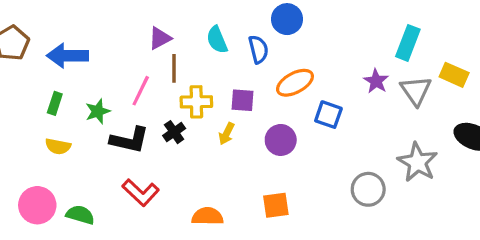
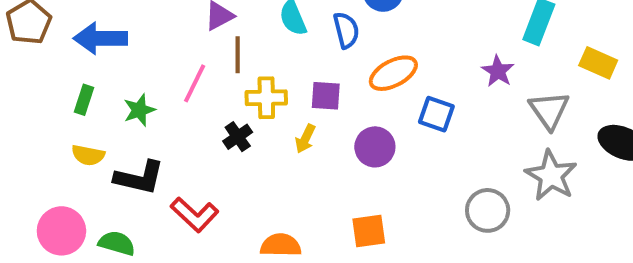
gray triangle: (416, 91) -> (549, 110), moved
black L-shape: (130, 140) -> (139, 178), moved

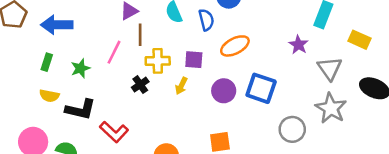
blue square: (436, 114) -> (261, 88), moved, size x1.4

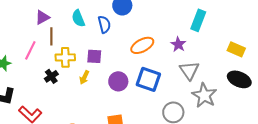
yellow rectangle: (359, 40) -> (236, 49), moved
orange ellipse: (235, 46) -> (142, 45), moved
gray triangle: (330, 68) -> (189, 70), moved

